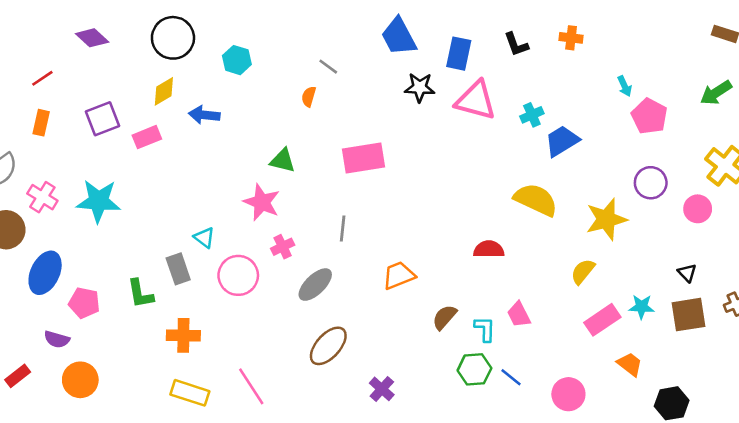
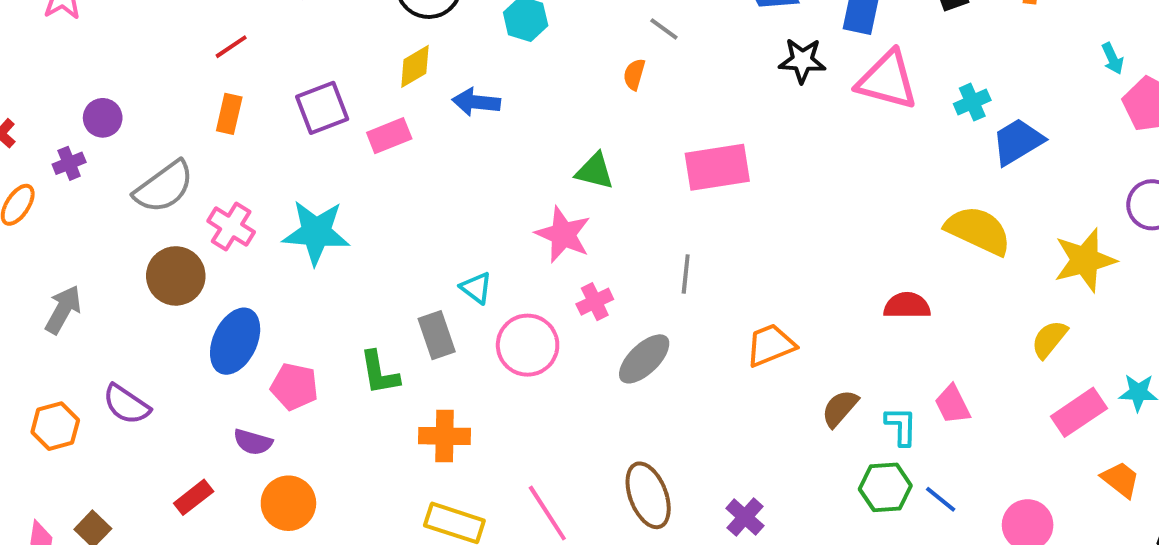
brown ellipse: (328, 346) -> (648, 495), moved, turned -63

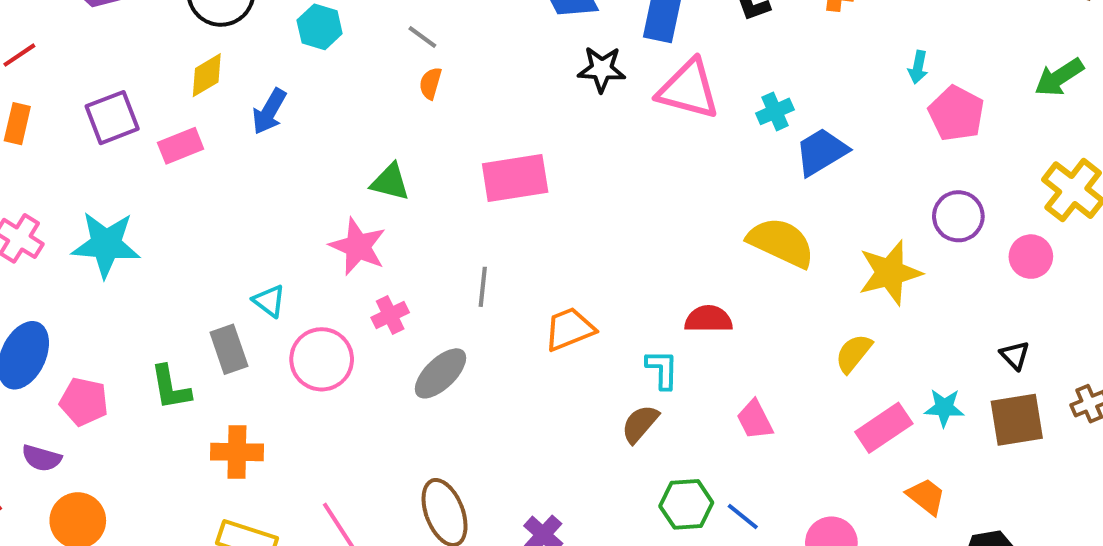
gray line: (664, 29) -> (422, 37), moved
cyan arrow: (1113, 59) -> (918, 67), turned 36
blue arrow: (476, 102) -> (269, 111), turned -66
orange trapezoid: (771, 345) -> (569, 329), moved
cyan L-shape: (901, 426) -> (662, 369), moved

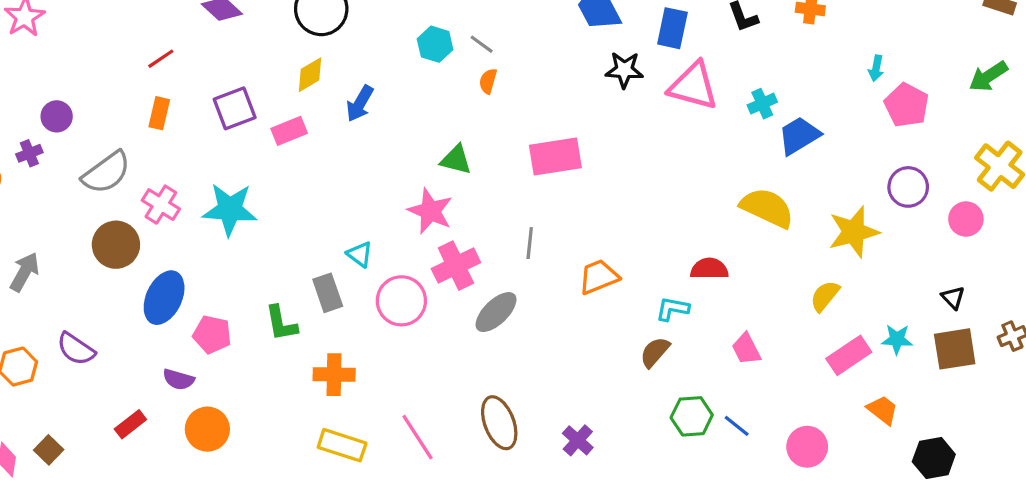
cyan hexagon: (320, 27) -> (435, 44), moved
pink cross: (390, 315) -> (456, 266), size x1.6
cyan L-shape: (662, 369) -> (672, 309), turned -80

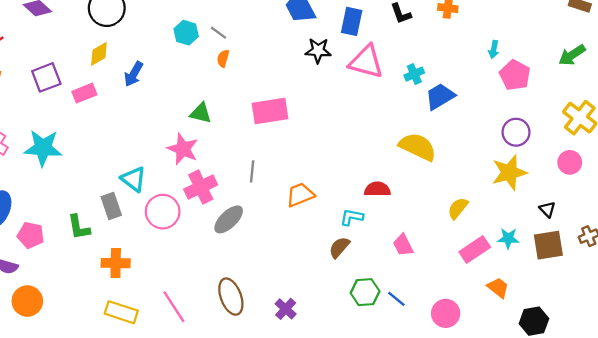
pink circle: (966, 219) -> (570, 162), moved
yellow star: (854, 232) -> (509, 172), moved
cyan triangle: (360, 254) -> (134, 179), size x1.4

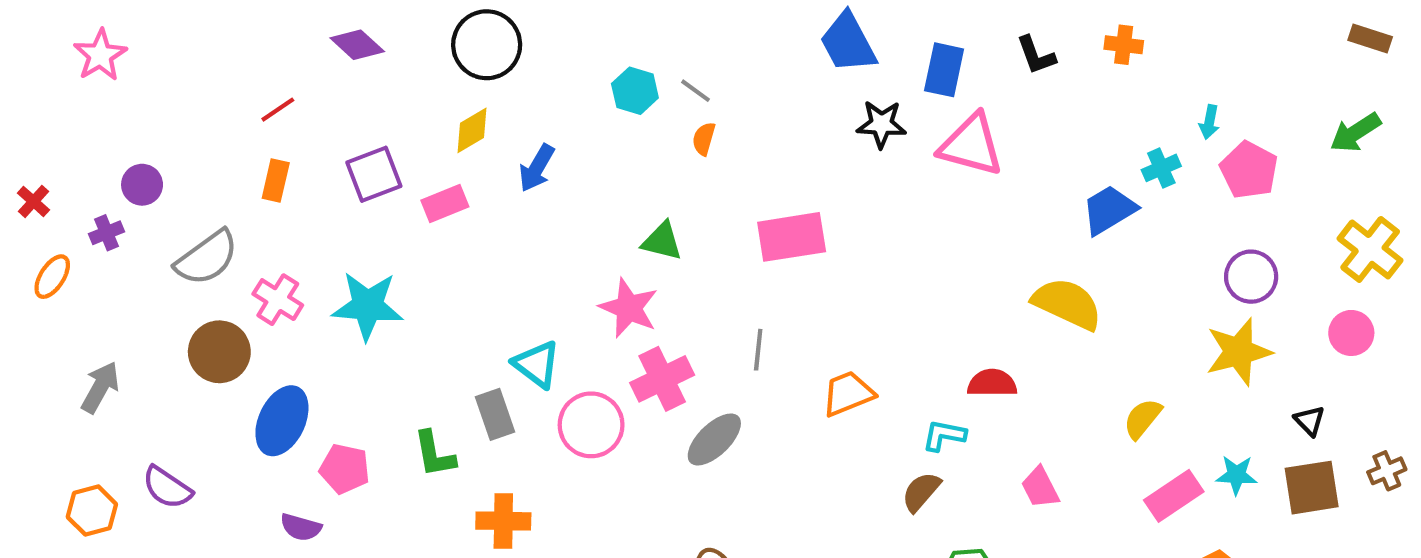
cyan cross: (414, 74) -> (1161, 168), moved

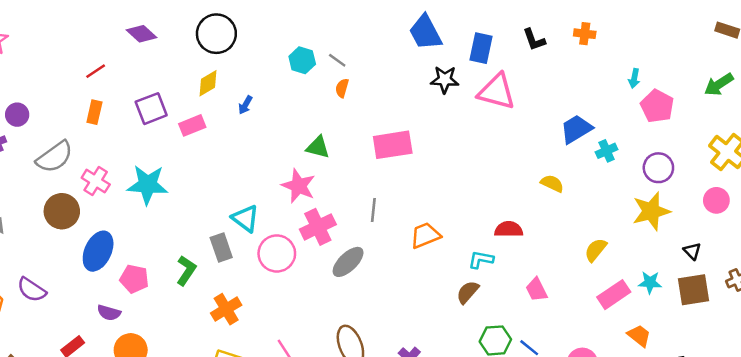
blue arrow: (537, 168) -> (245, 105), size x0.7
cyan cross: (1161, 168) -> (606, 151), moved
yellow semicircle: (1067, 304) -> (552, 183), size x0.6
green L-shape: (434, 454) -> (186, 270), turned -136
orange cross: (503, 521) -> (226, 309), turned -32

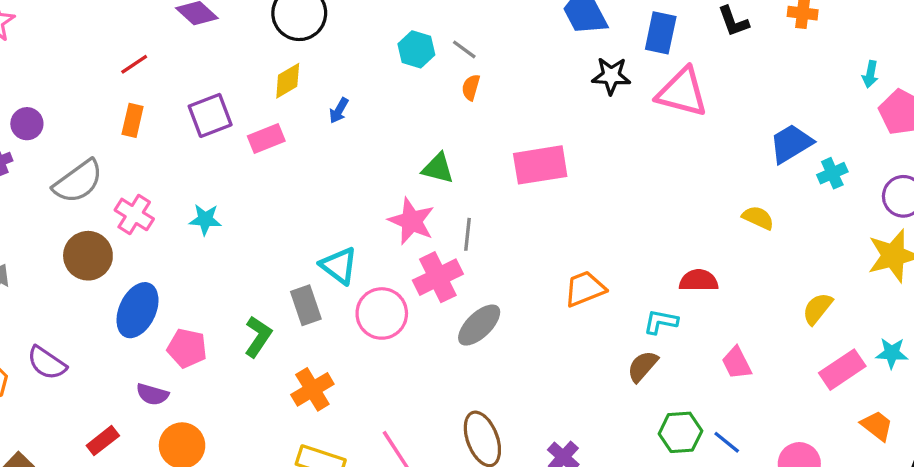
cyan star: (148, 185) -> (205, 219), size x0.6
gray line: (373, 210) -> (468, 234), moved

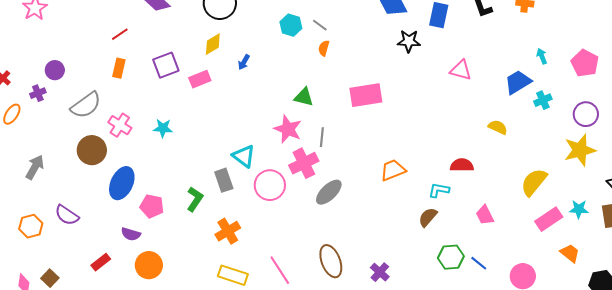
cyan arrow: (870, 74) -> (542, 56), moved, turned 147
pink triangle: (682, 92) -> (461, 70), moved, size x0.7
yellow semicircle: (817, 309) -> (534, 182), size x1.4

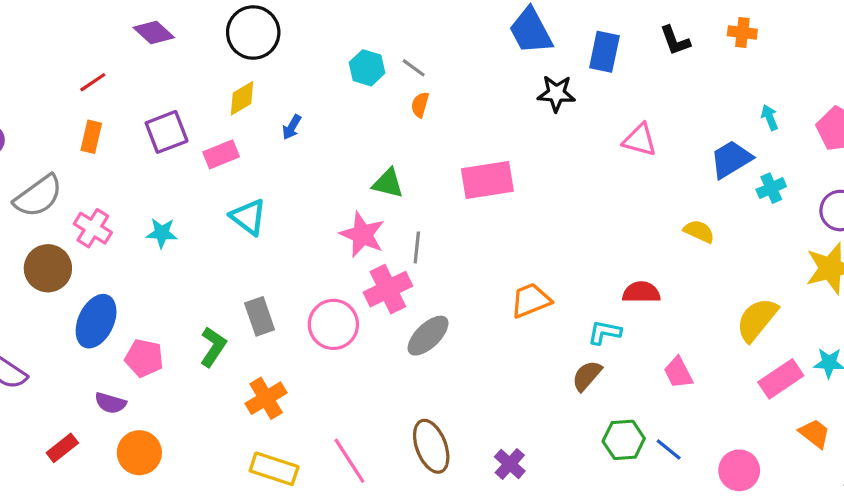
cyan triangle: (244, 156) -> (248, 217), moved

